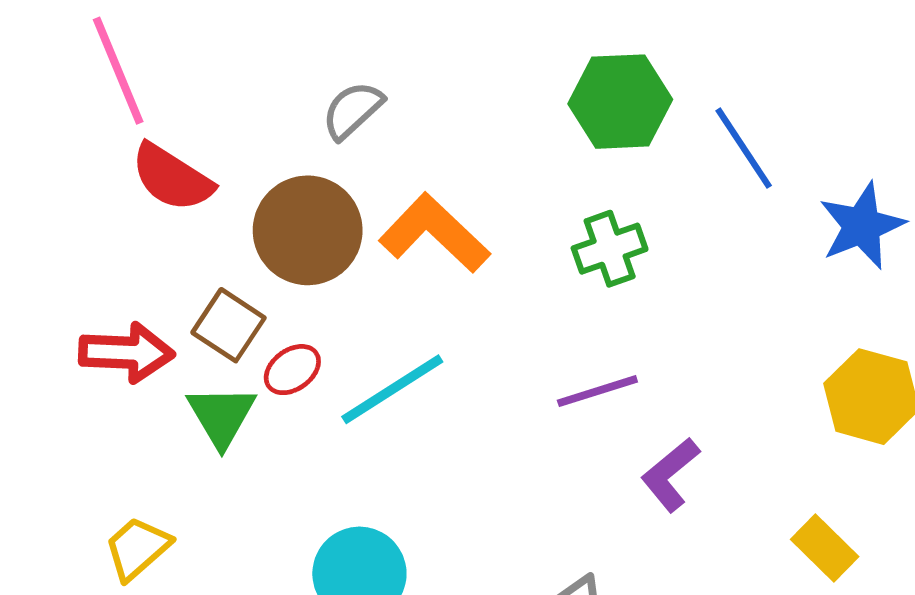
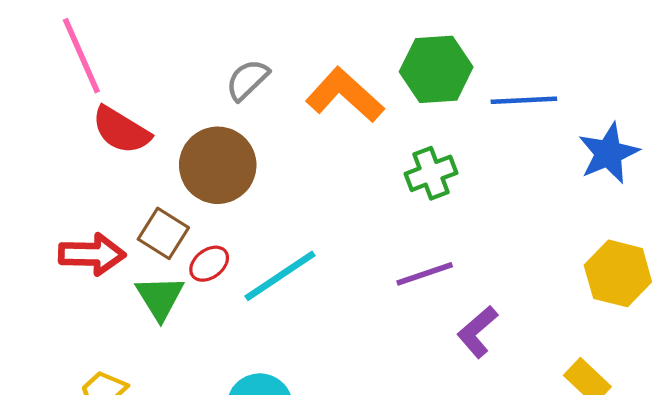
blue line: (744, 148) -> (524, 100), turned -58
orange L-shape: (434, 233) -> (345, 95), moved

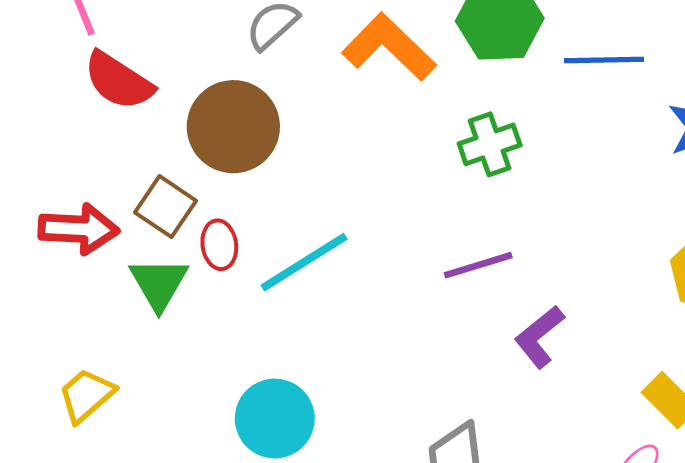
red ellipse: (209, 264) -> (219, 245), turned -63

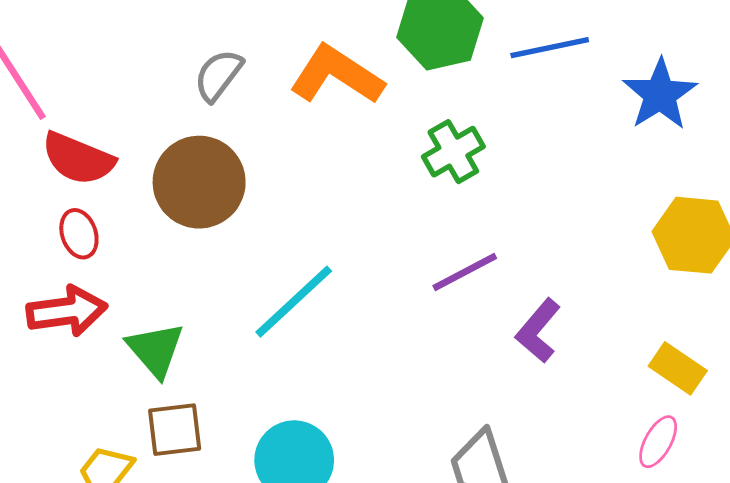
brown square: (165, 207) -> (175, 430), moved, turned -30
red ellipse: (219, 245) -> (79, 234), moved

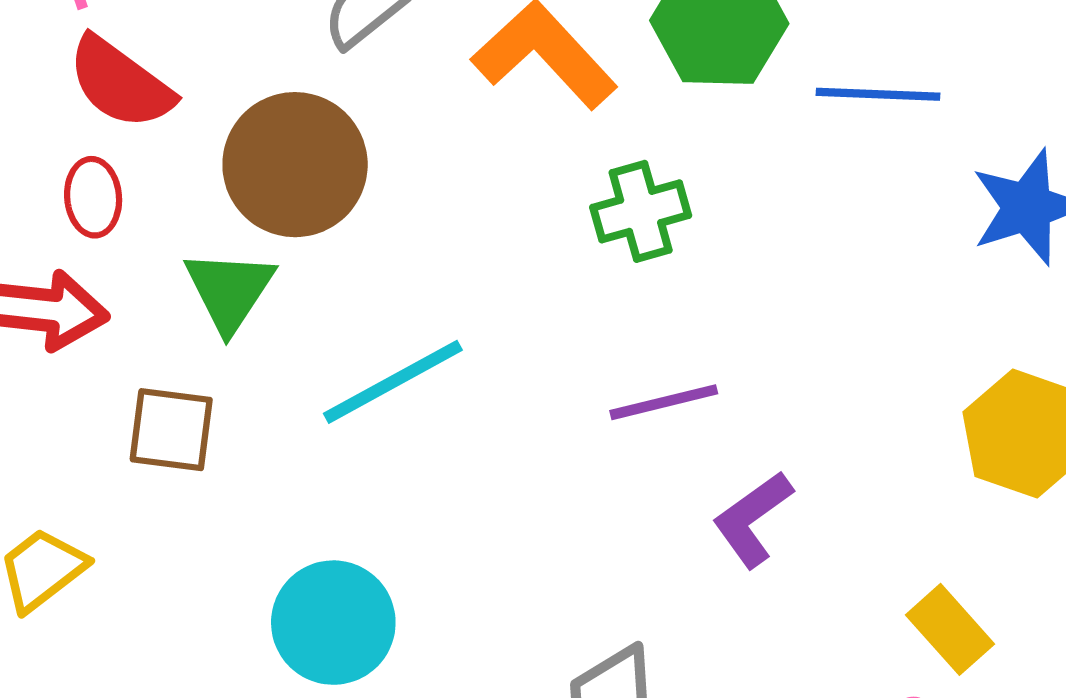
green cross: (453, 152) -> (641, 211), moved
green triangle: (155, 350) -> (229, 291), moved
brown square: (175, 430) -> (171, 430), moved

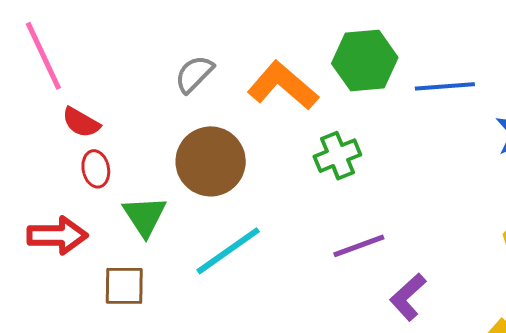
red semicircle: (120, 83) -> (81, 122), size x0.7
brown circle: (295, 165) -> (211, 161), moved
red ellipse: (93, 197) -> (96, 169), moved

